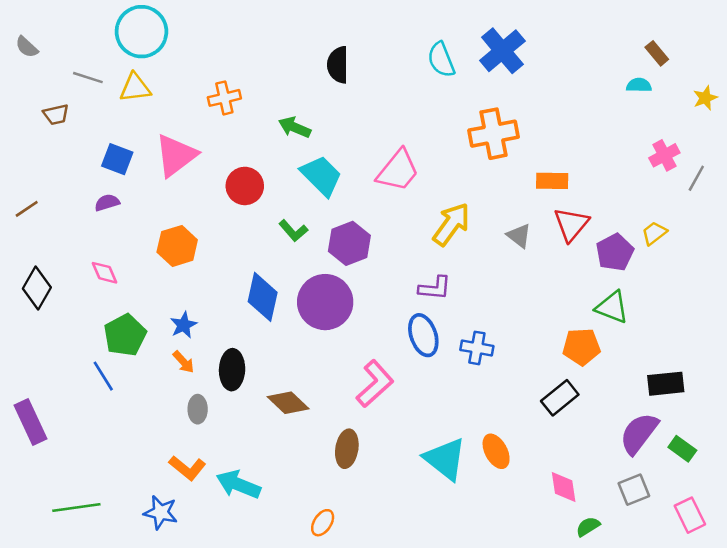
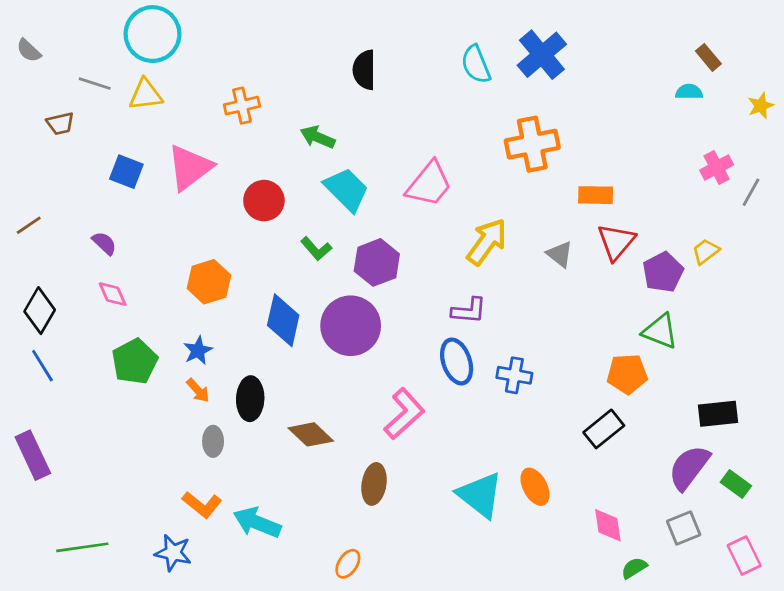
purple semicircle: (107, 203) -> (104, 243), moved, turned 60
orange hexagon: (177, 246) -> (209, 282), moved
blue line: (103, 376) -> (42, 366), moved

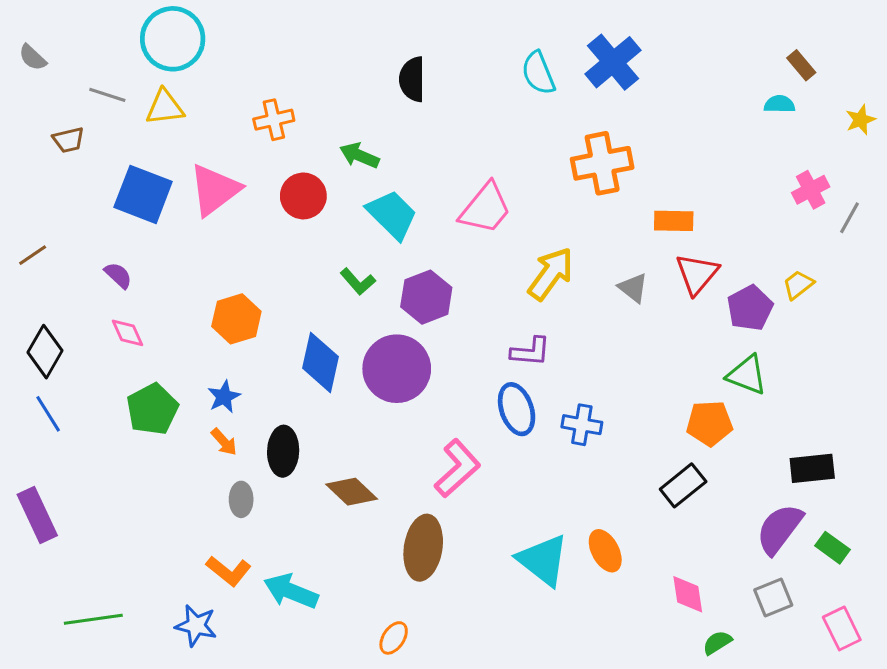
blue square: (126, 172) -> (143, 194), size x1.5
red circle: (264, 201) -> (303, 196), moved
brown ellipse: (374, 484) -> (423, 548), size x1.4

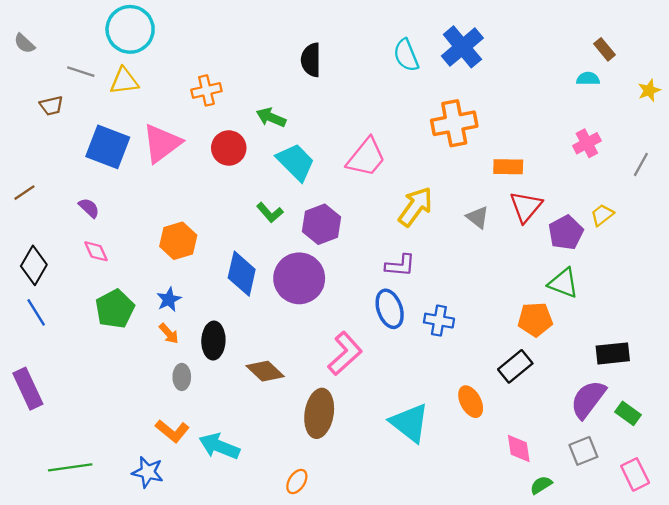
pink cross: (811, 190) -> (587, 143), moved
orange ellipse: (605, 551) -> (471, 402), moved

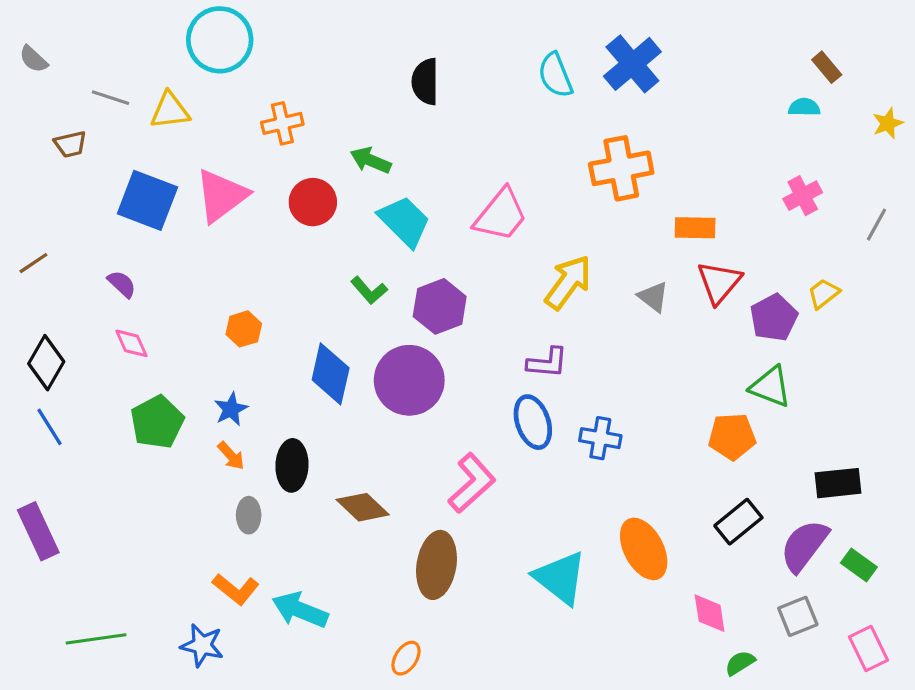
cyan circle: (130, 29) -> (220, 40), moved
orange hexagon: (178, 241) -> (244, 329), size x0.7
black rectangle: (515, 366) -> (738, 522), moved
orange ellipse: (471, 402) -> (644, 549), size x1.4

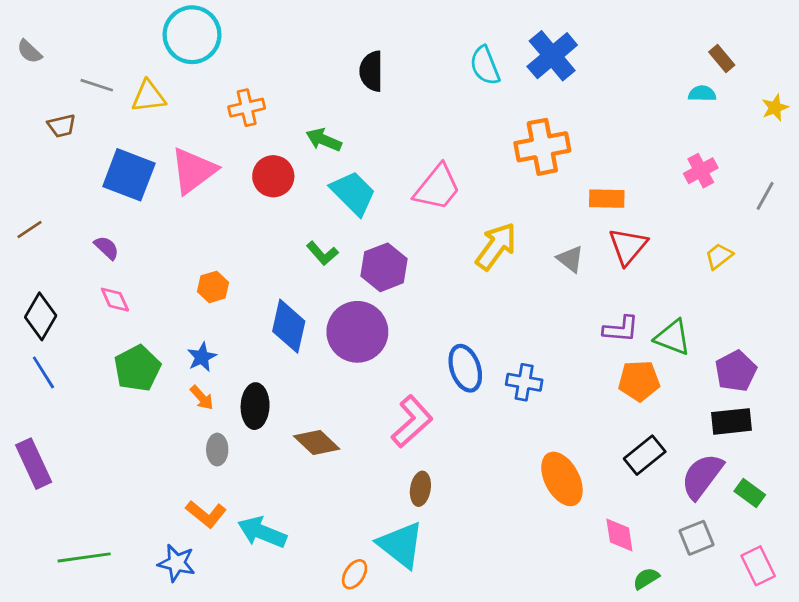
purple pentagon: (774, 318) -> (736, 371), moved
purple L-shape: (547, 363) -> (621, 329), moved
brown ellipse: (437, 565) -> (420, 489), moved, size x0.6
cyan triangle: (560, 578) -> (401, 545), moved

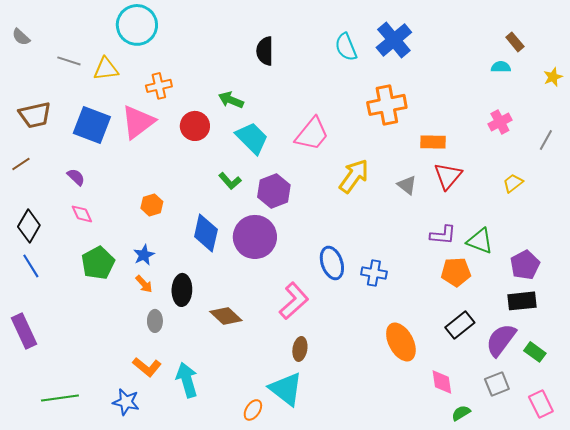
orange cross: (247, 108) -> (159, 86), moved
brown trapezoid: (62, 126) -> (35, 115), moved, size x1.6
cyan arrow: (262, 532) -> (187, 380), turned 52

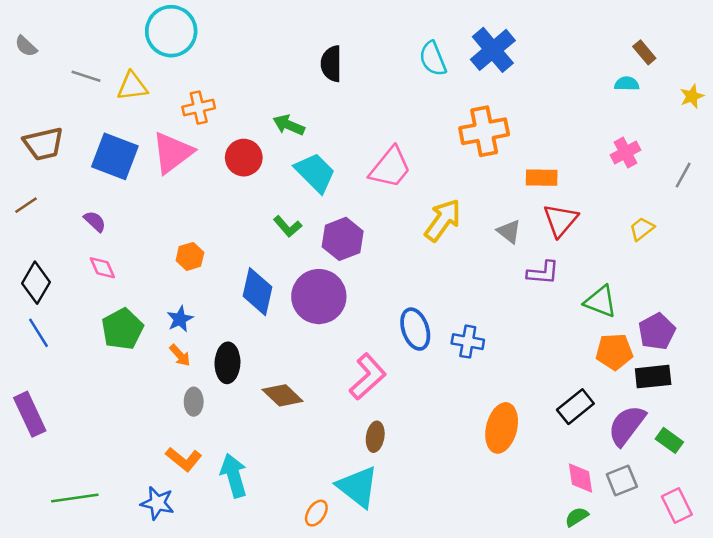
purple L-shape: (443, 235) -> (543, 273), moved
orange pentagon: (456, 272) -> (614, 352), moved
orange ellipse: (401, 342) -> (502, 428), turned 42
pink diamond: (442, 382) -> (580, 478), moved

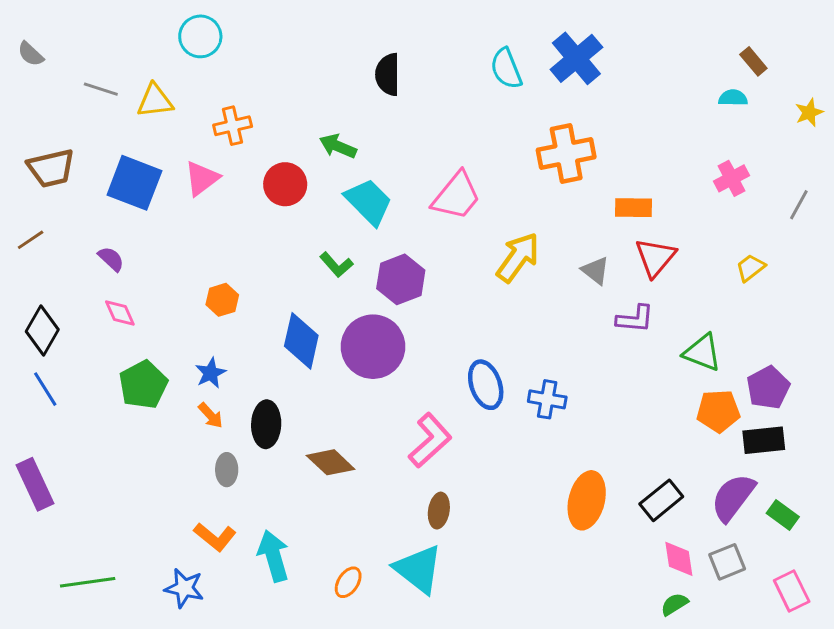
cyan circle: (171, 31) -> (200, 36), size x0.7
pink triangle: (172, 153) -> (202, 178), size x0.7
black rectangle: (575, 407) -> (661, 500), moved
orange ellipse: (316, 513) -> (348, 582), moved

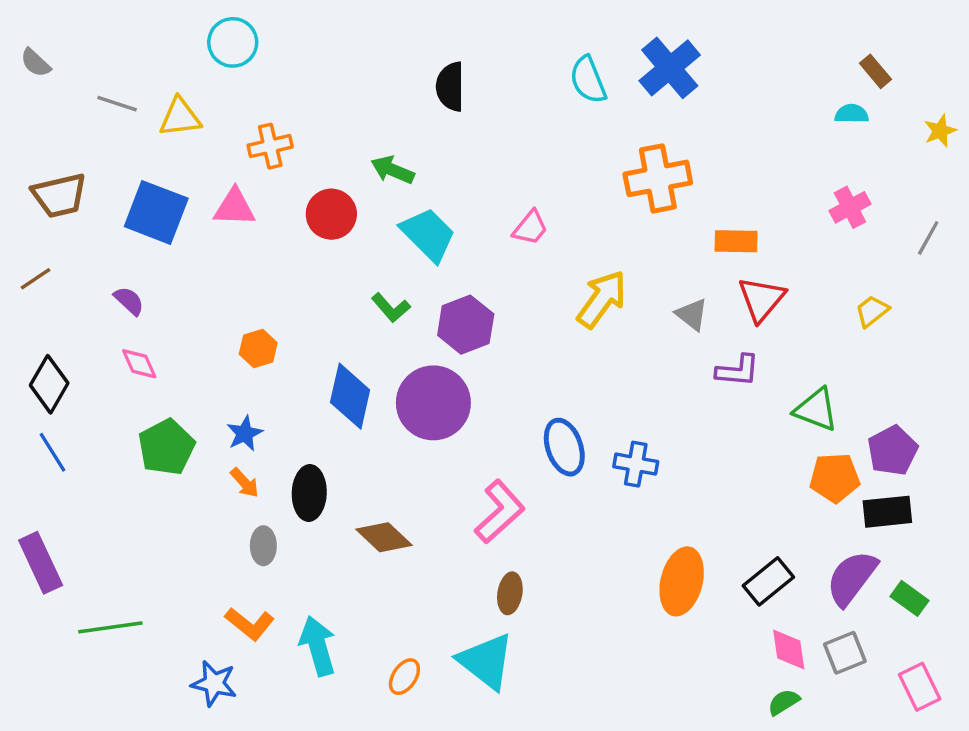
pink triangle: (202, 178) -> (234, 207), turned 39
pink trapezoid: (456, 196) -> (530, 228), size x0.6
green line: (88, 582) -> (110, 627), moved

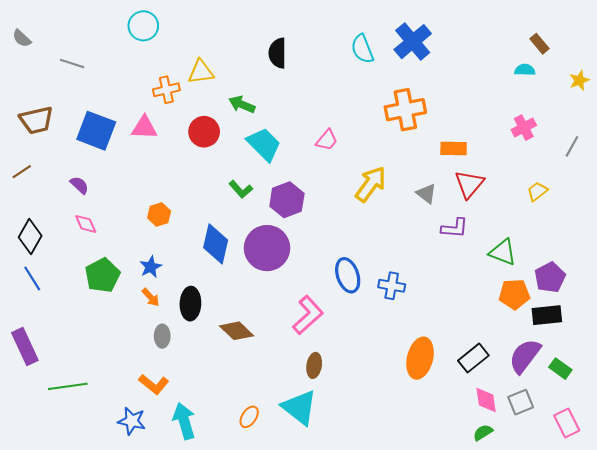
yellow triangle: (180, 117) -> (201, 72), moved
cyan arrow: (318, 646) -> (184, 421), moved

